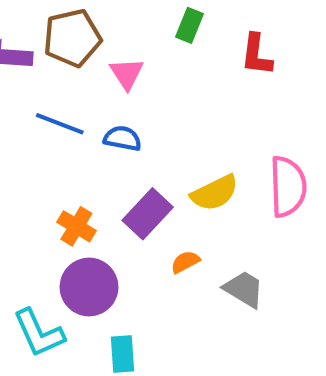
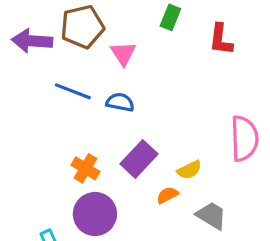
yellow semicircle: (215, 193) -> (189, 170), moved, size x0.7

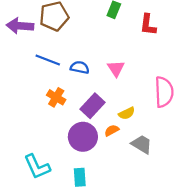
pink triangle: (123, 54) -> (116, 68), moved
orange cross: (86, 168) -> (56, 97), moved
purple circle: (95, 214) -> (83, 137), moved

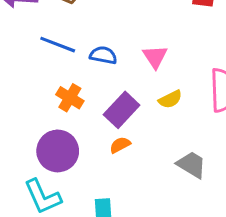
yellow semicircle: (127, 113) -> (170, 99), moved
orange semicircle: (112, 130) -> (120, 145), moved
purple circle: (83, 137) -> (58, 151), moved

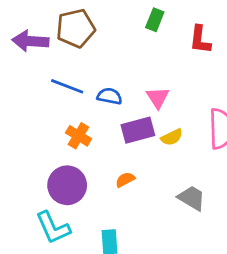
purple rectangle: (122, 110) -> (138, 130), moved, turned 32

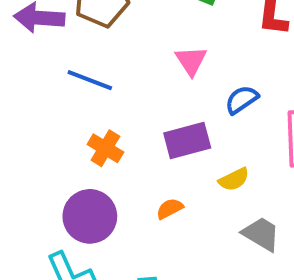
blue semicircle: (110, 96) -> (242, 100), moved, turned -45
pink triangle: (158, 98) -> (191, 61), moved
yellow semicircle: (172, 137) -> (234, 179), moved

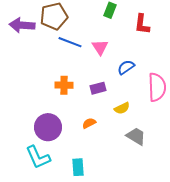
blue line: (90, 80) -> (70, 42), moved
purple rectangle: (187, 140) -> (98, 88), size x0.7
orange cross: (105, 148) -> (64, 85), moved, turned -30

